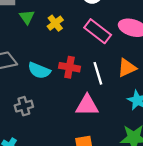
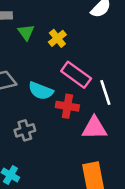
pink rectangle: (98, 31) -> (76, 75), moved
red cross: (69, 67) -> (67, 106), moved

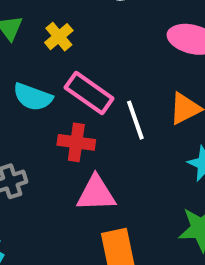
cyan semicircle: (41, 91) -> (33, 97), moved
pink triangle: (94, 128) -> (96, 194), moved

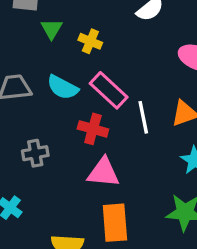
yellow cross: (59, 37) -> (90, 41), turned -35

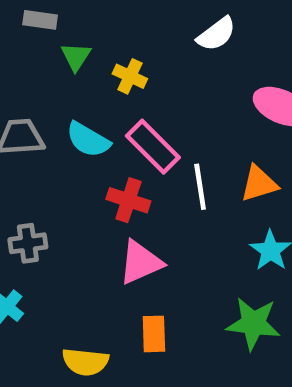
gray cross: (35, 153) -> (28, 243), moved
pink triangle: (103, 172) -> (140, 262), turned -32
orange rectangle: (115, 223) -> (154, 334), size x0.7

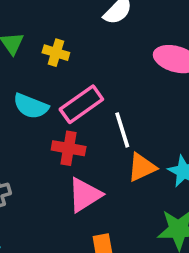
pink rectangle: (153, 147) -> (81, 104), turned -72
orange triangle: (259, 184) -> (142, 167), moved

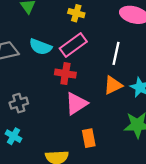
yellow cross: (56, 53) -> (76, 13), moved
white line: (122, 130) -> (116, 53), moved, turned 30

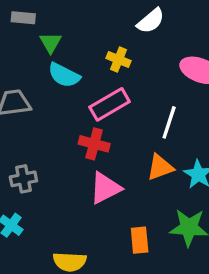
cyan semicircle: (41, 47) -> (64, 75), moved
orange rectangle: (89, 138) -> (140, 240), moved

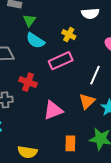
white semicircle: (151, 21) -> (90, 13), turned 30
red cross: (94, 144) -> (28, 82), moved
orange triangle: (160, 167) -> (87, 101), turned -30

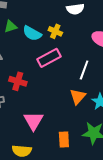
green triangle: (29, 20) -> (11, 26), moved, turned 40
cyan semicircle: (35, 41) -> (32, 33), moved
pink triangle: (53, 110) -> (33, 121), moved, turned -35

